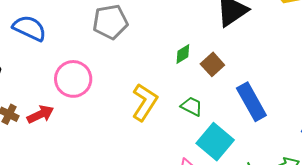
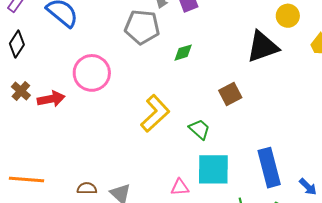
green diamond: (183, 54) -> (183, 53), moved
blue rectangle: (251, 102) -> (269, 168), moved
cyan square: (215, 142) -> (213, 169), turned 36

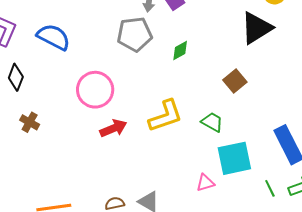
red arrow: (51, 99) -> (113, 128), moved
yellow L-shape: (155, 113) -> (166, 116), turned 36

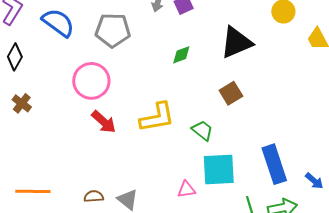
black triangle: (257, 28) -> (236, 42), moved
gray pentagon: (135, 34) -> (113, 30), moved
red arrow: (113, 128) -> (104, 122), turned 56

